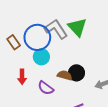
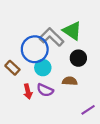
brown rectangle: (14, 42) -> (12, 68), moved
black circle: (76, 73) -> (78, 58), moved
purple semicircle: (46, 88) -> (45, 90), moved

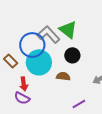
cyan circle: (43, 68) -> (39, 62), size x1.6
purple semicircle: (45, 90) -> (22, 98), moved

